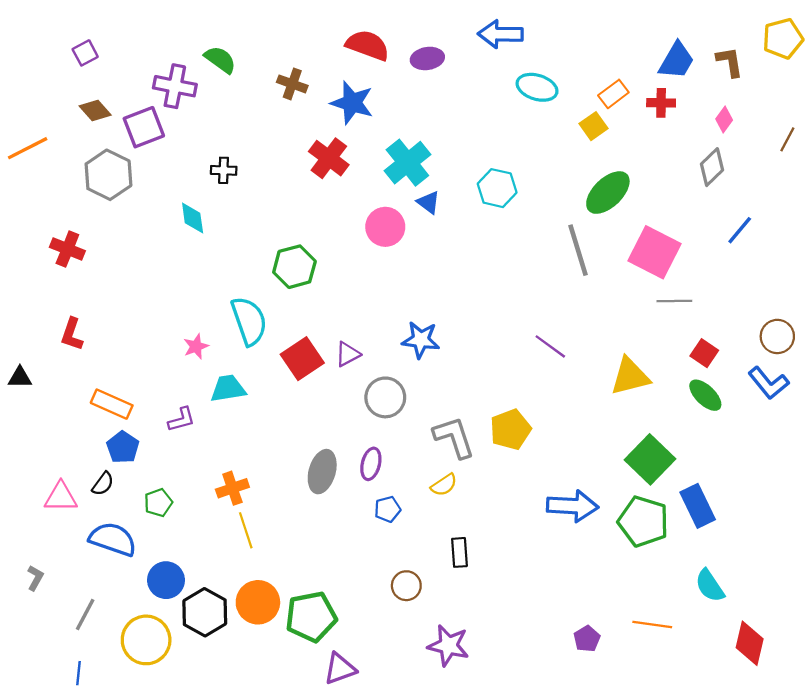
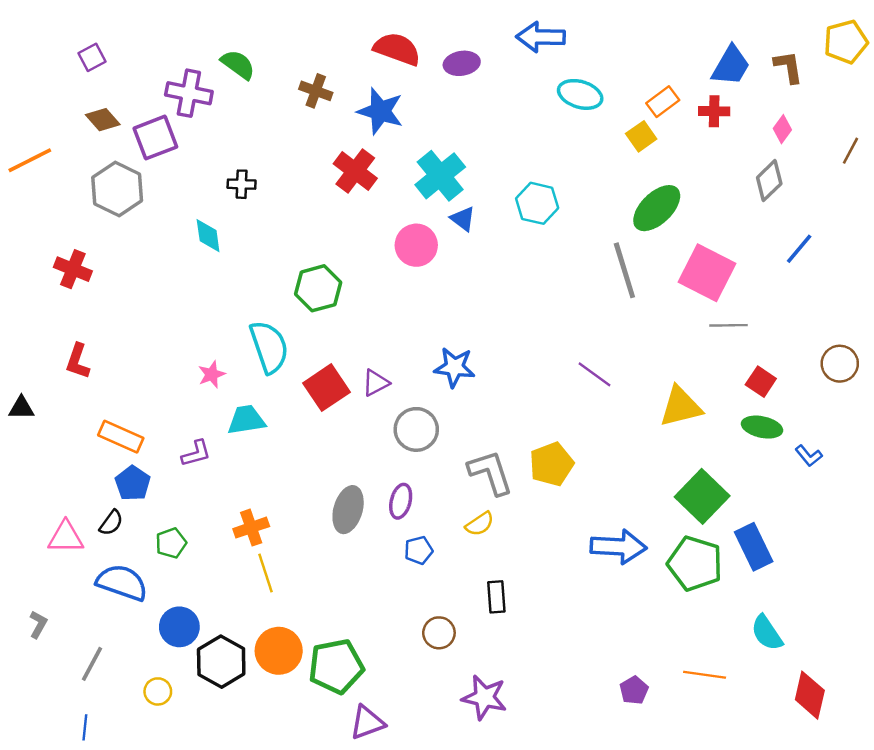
blue L-shape: (768, 383) -> (809, 456), moved, size x0.6
green ellipse: (705, 395) -> (762, 427), turned -32
yellow circle: (146, 640) -> (158, 691), size x0.5

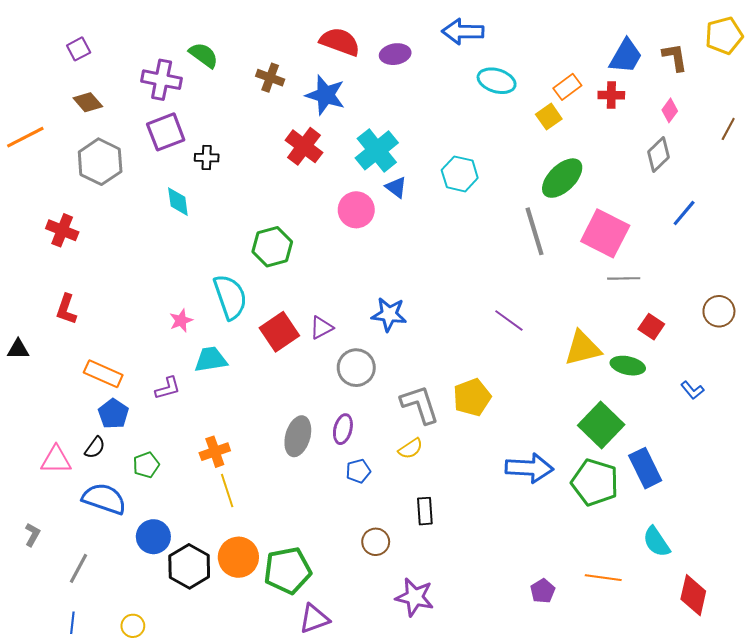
purple square: (155, 138) -> (166, 132), moved
green ellipse: (762, 427) -> (628, 366), moved
yellow circle: (158, 691) -> (133, 626), moved

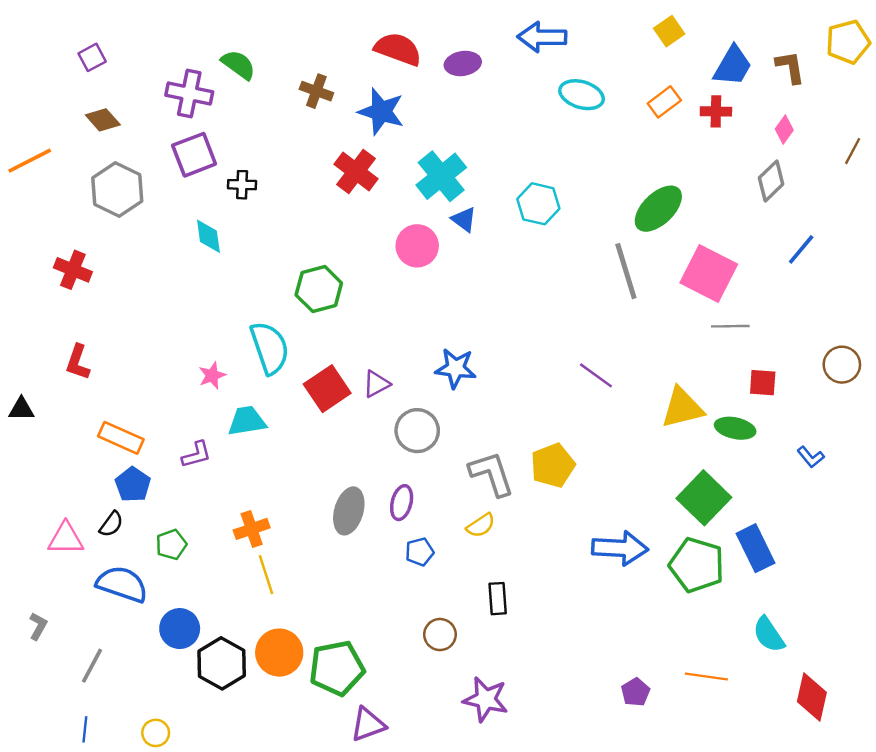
yellow square: (549, 117) -> (669, 31), moved
red square: (651, 327) -> (763, 383), turned -30

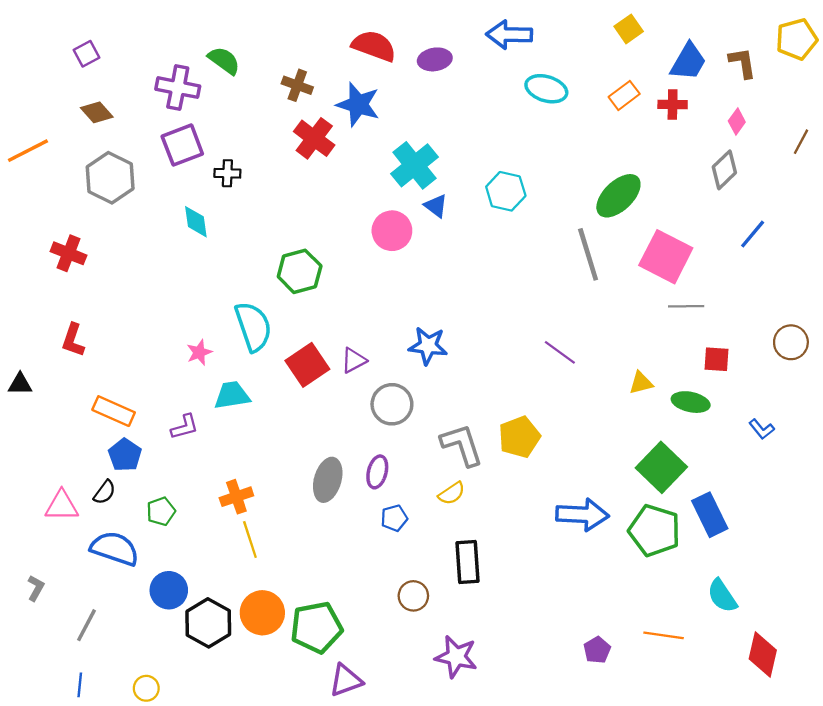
red cross: (356, 171) -> (314, 138), moved
yellow triangle: (682, 408) -> (641, 383), size x0.6
black rectangle: (498, 599) -> (467, 562), size x1.4

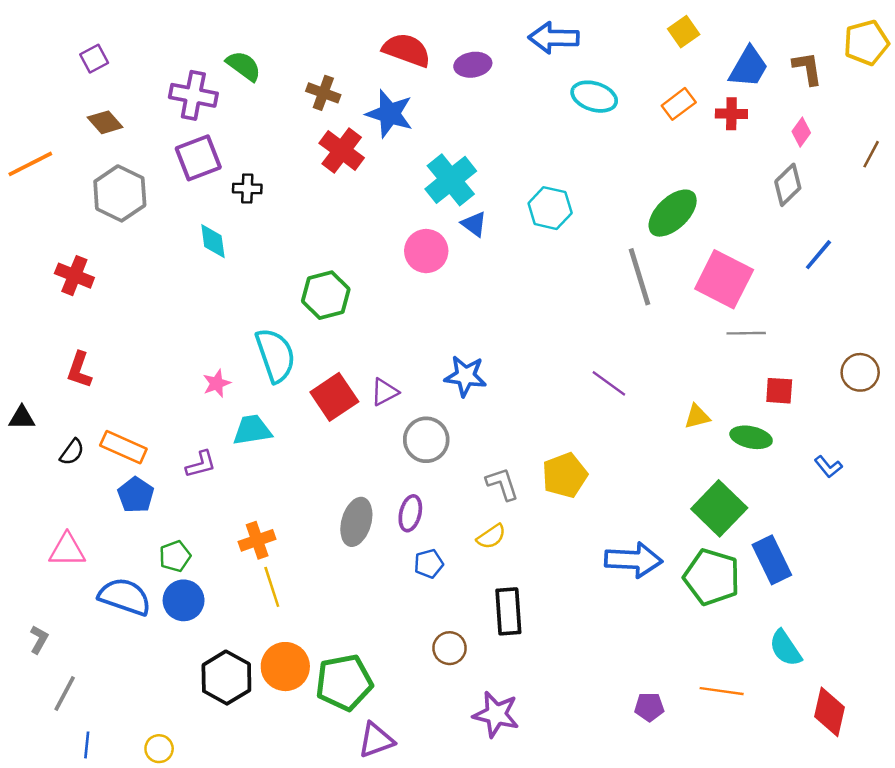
gray L-shape: (462, 445) -> (502, 484), size x0.7
black semicircle: (105, 492) -> (72, 452), moved
blue circle: (169, 590) -> (184, 600), moved
gray line: (87, 625) -> (65, 693), moved
purple pentagon: (597, 650) -> (649, 707), turned 30

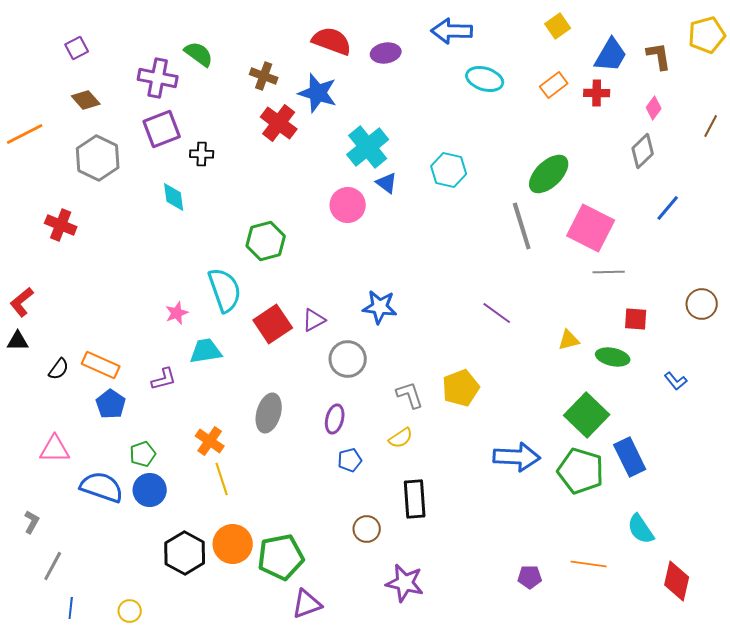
red L-shape: (79, 370) -> (22, 302), moved, turned 32
gray ellipse: (356, 522) -> (269, 413), moved
orange cross: (257, 540) -> (210, 441), turned -36

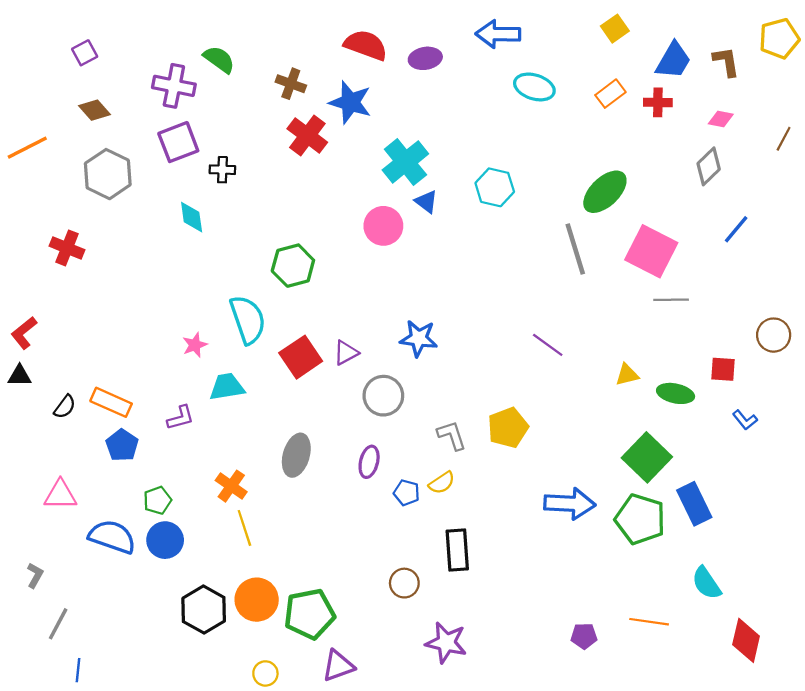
pink diamond: (654, 108) -> (721, 119), turned 65
red square: (636, 319) -> (723, 369), moved
blue pentagon: (350, 460) -> (407, 493), moved, turned 30
yellow circle: (130, 611) -> (265, 673), moved

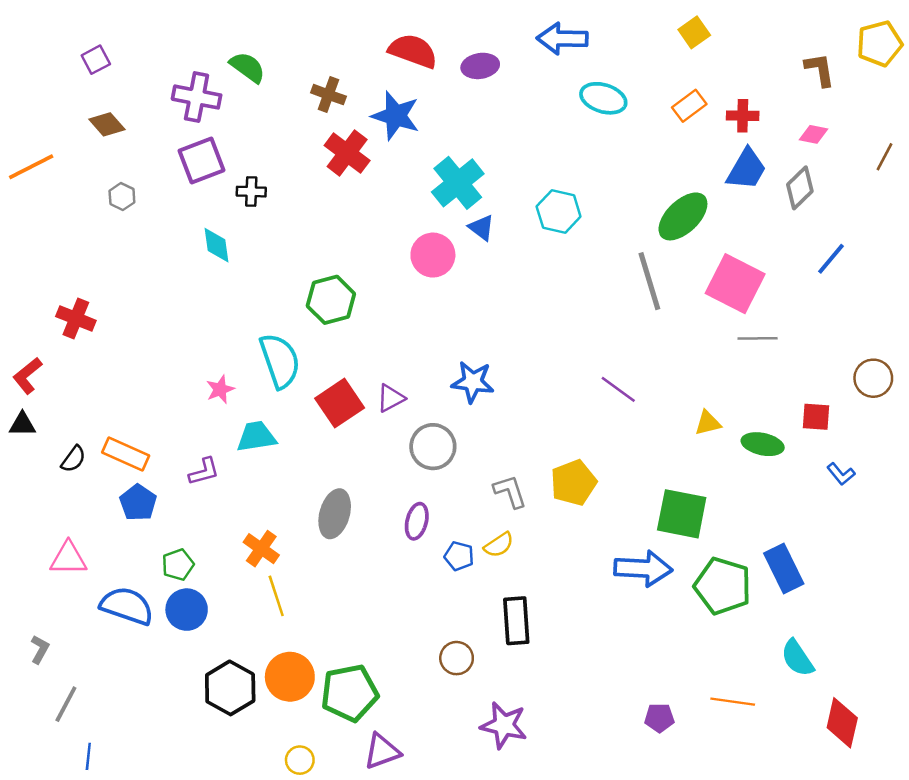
blue trapezoid: (673, 61) -> (746, 169), moved
gray hexagon: (108, 174) -> (122, 197), size x0.5
red cross: (67, 248) -> (76, 318), moved
green square: (647, 457) -> (682, 514), moved, turned -33

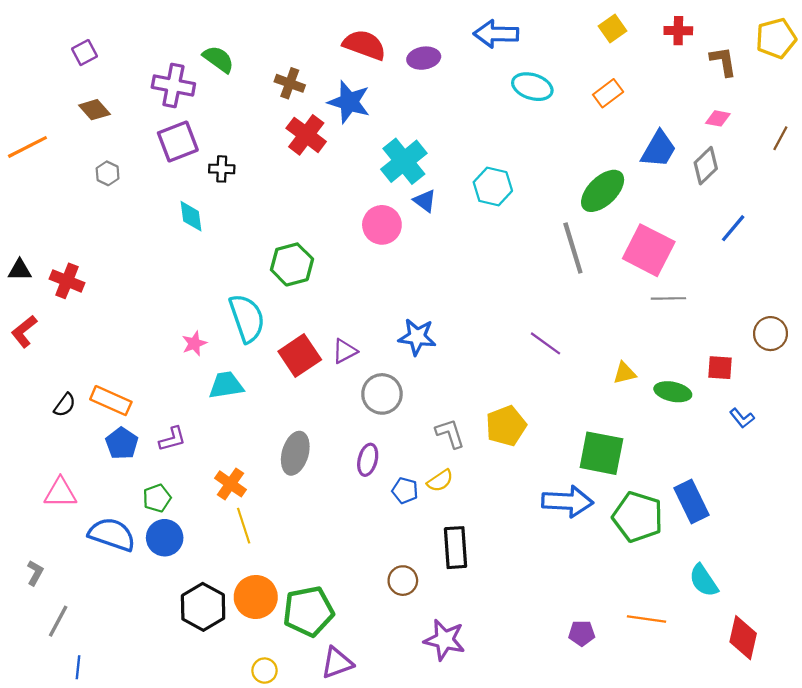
red cross: (743, 116) -> (678, 31), moved
black triangle: (22, 424) -> (20, 270), moved
purple L-shape: (204, 471) -> (172, 439), moved

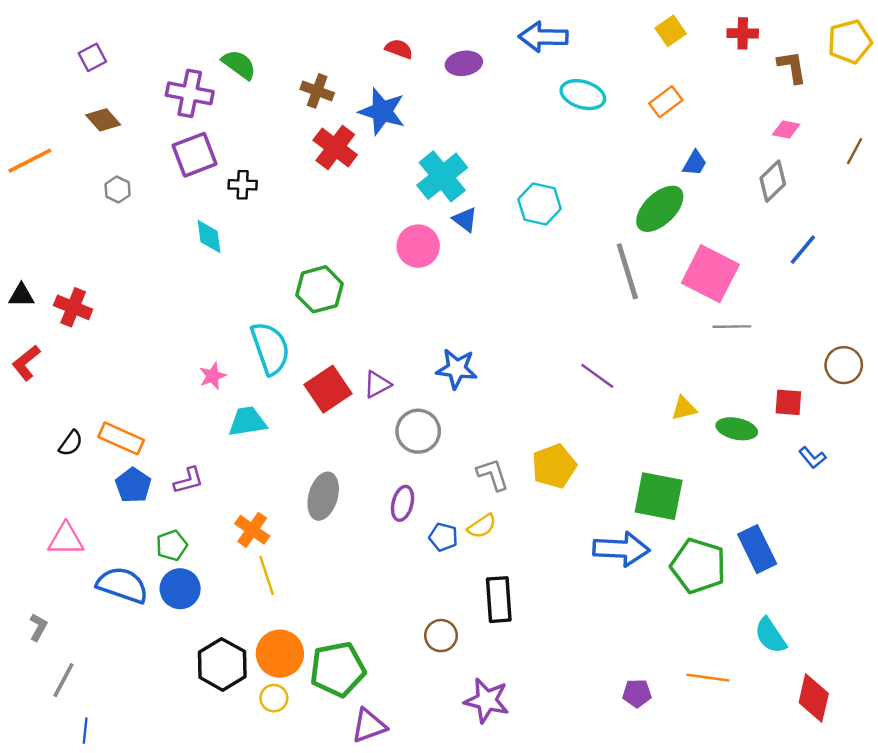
red semicircle: (364, 45) -> (399, 49), size x0.6
blue trapezoid: (659, 149) -> (695, 163), moved, size x0.6
yellow circle: (265, 671) -> (274, 698), moved

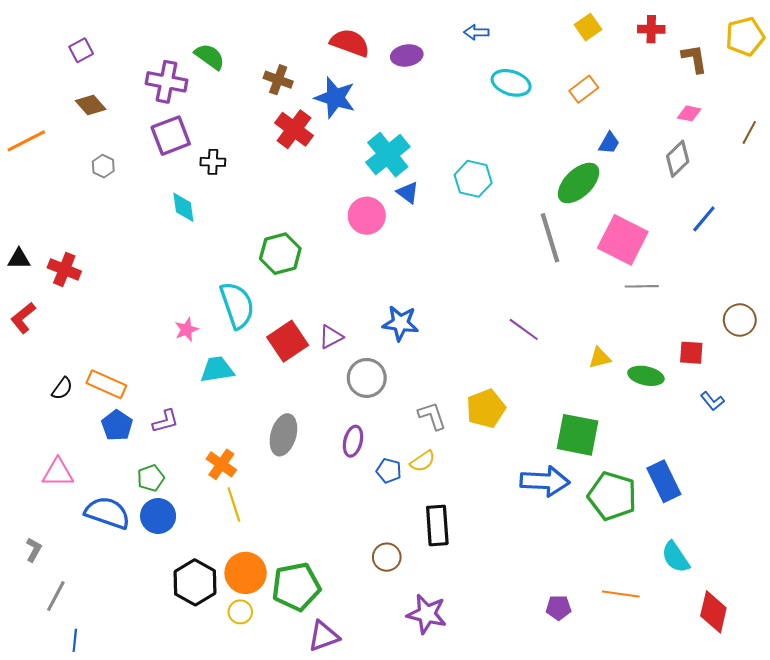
blue arrow: (543, 37) -> (476, 32), size x0.6
red semicircle: (399, 49) -> (350, 43), size x1.6

